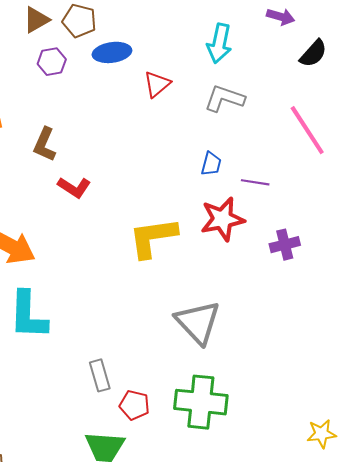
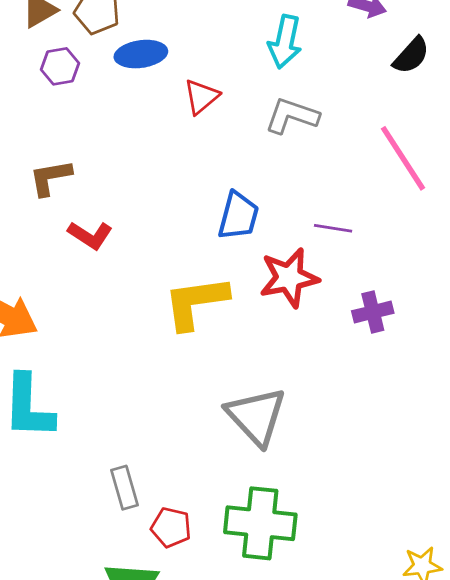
brown L-shape: (45, 144) -> (50, 178), turned 56
blue trapezoid: (211, 164) -> (238, 216), moved, size x1.5

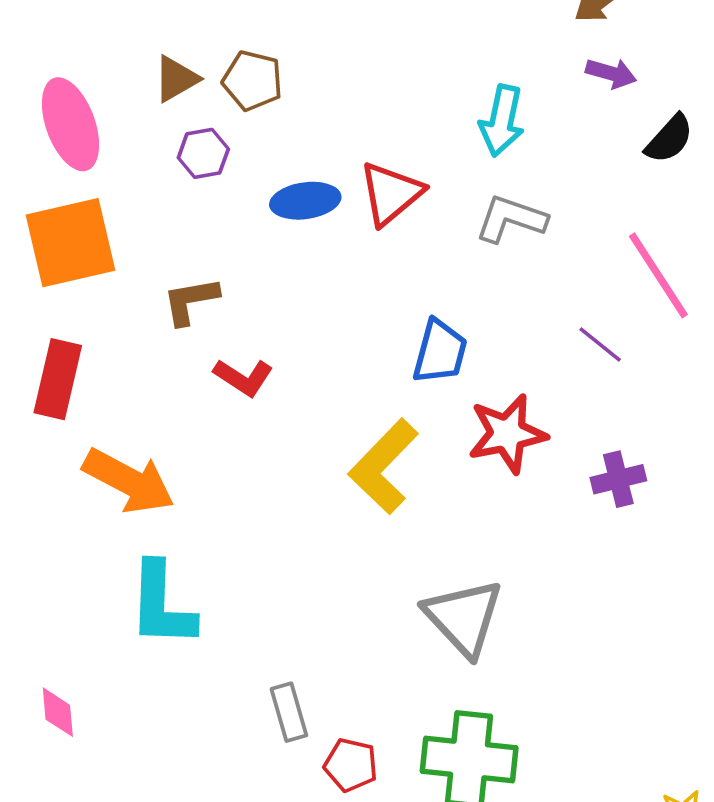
blue ellipse: (141, 54) -> (305, 201), moved
red triangle: (201, 97) -> (391, 193), size x1.4
purple line: (333, 228) -> (600, 344), moved, turned 30
yellow L-shape: (196, 302) -> (384, 466), turned -38

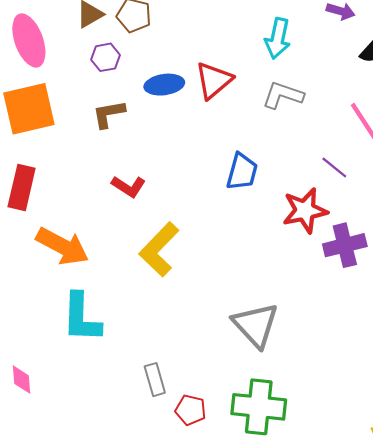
brown L-shape: (191, 301) -> (109, 114), moved
red star: (507, 434) -> (305, 211), moved
yellow L-shape: (384, 466) -> (159, 249), moved
purple cross: (618, 479) -> (345, 245), size x1.4

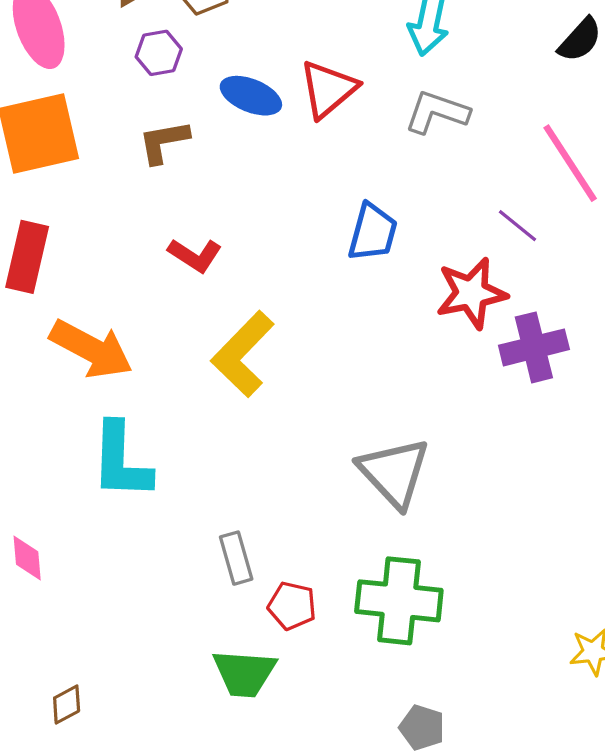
blue ellipse: (164, 85) -> (251, 96), turned 30

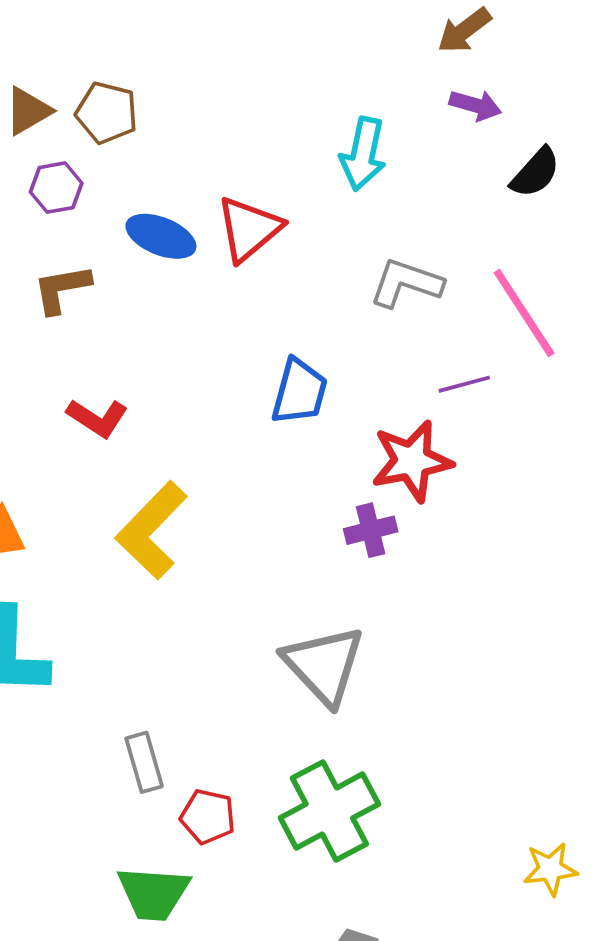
gray L-shape: (437, 112) -> (406, 283), moved
purple line: (517, 226) -> (464, 384), turned -54
purple cross: (534, 347) -> (371, 530), moved, size x0.7
green cross: (399, 601) -> (329, 811), turned -34

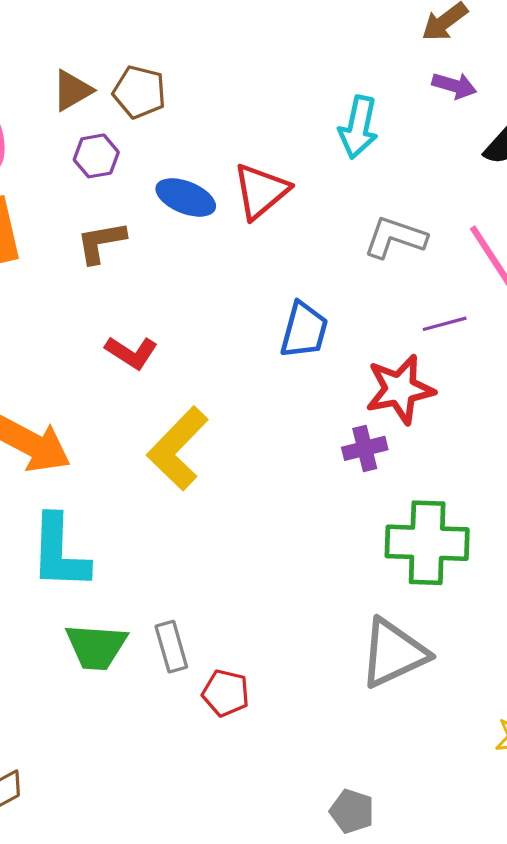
gray triangle: (324, 665) -> (394, 653), moved, turned 48
green cross: (329, 811) -> (427, 543), moved, turned 30
green trapezoid: (153, 893) -> (96, 647), moved

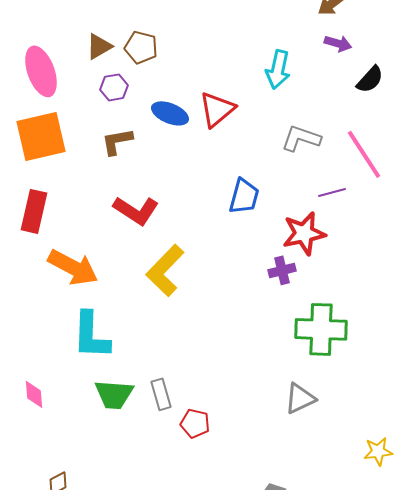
red L-shape: (131, 353) -> (136, 210), size x1.4
gray triangle: (394, 653) -> (300, 398), size x0.7

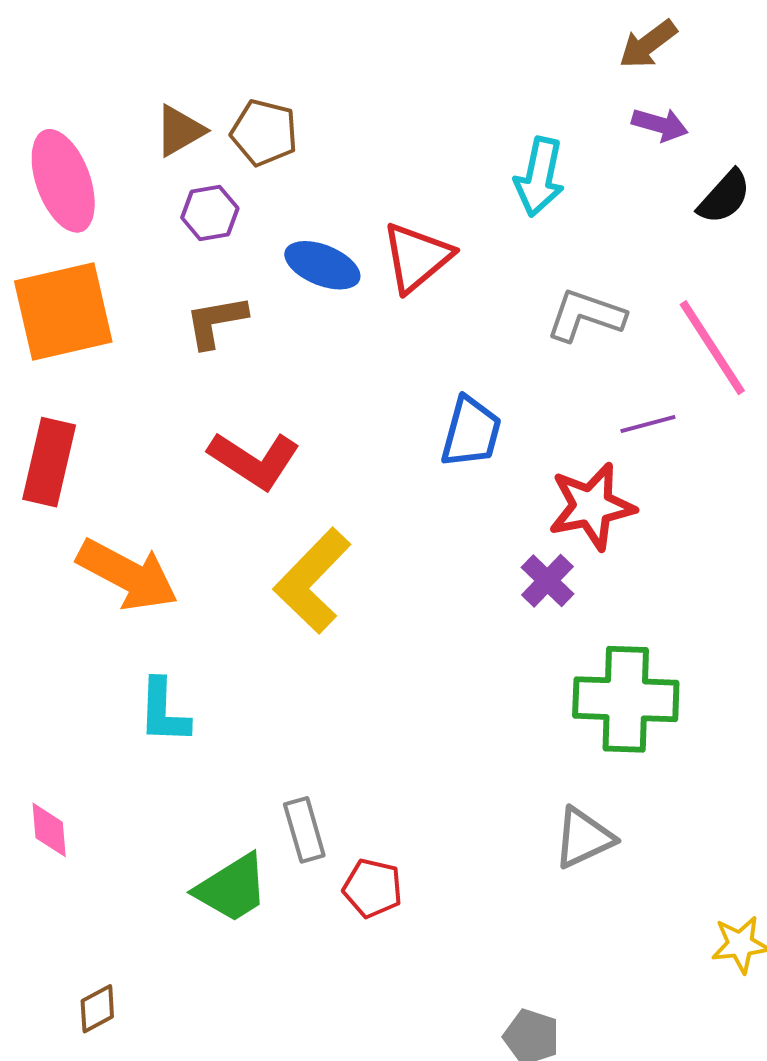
purple cross: (282, 270) -> (547, 581), turned -32
cyan L-shape: (91, 335) -> (164, 711), size x0.7
green trapezoid: (114, 394) -> (232, 888), moved, turned -36

